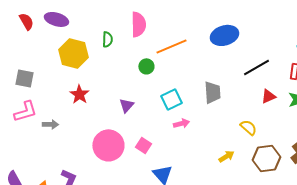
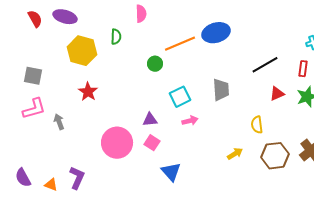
pink semicircle: (138, 24) -> (141, 14), moved, size x0.7
blue ellipse: (224, 35) -> (216, 33), moved
purple triangle: (126, 105) -> (150, 120), moved, turned 42
gray arrow: (50, 124) -> (59, 122), turned -112
yellow semicircle: (248, 127) -> (257, 125), turned -138

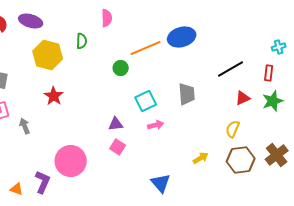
yellow semicircle: (257, 125) -> (233, 129), moved, turned 30
pink circle: (117, 143) -> (71, 161), moved
blue triangle: (171, 172) -> (161, 183), moved

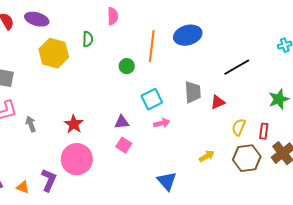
orange line: (146, 48) -> (152, 46), turned -60
red rectangle: (269, 73) -> (264, 131), moved
red star: (54, 96) -> (74, 124), moved
red triangle: (243, 98) -> (218, 102), moved

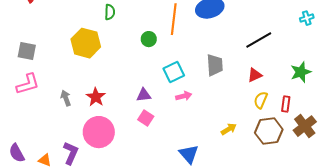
yellow hexagon: (54, 53) -> (86, 43), moved
red triangle: (218, 102) -> (255, 75), moved
gray arrow: (31, 124) -> (66, 98), moved

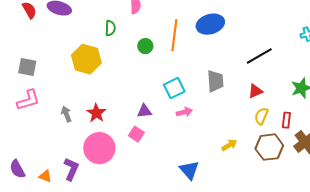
green circle: (149, 39) -> (145, 46), moved
pink square: (146, 118) -> (136, 134), moved

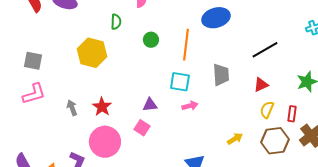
orange line: (174, 35) -> (186, 45), moved
cyan square: (174, 88) -> (180, 82), turned 35

